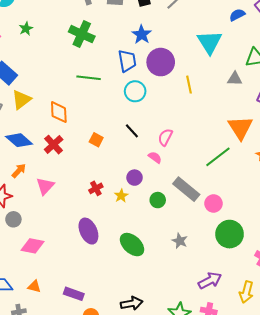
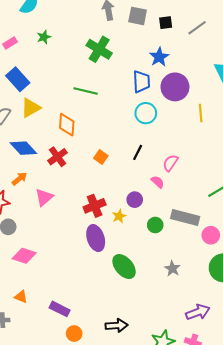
green line: (89, 78) -> (86, 91), moved
black line: (132, 131) -> (138, 152), turned 63
red cross: (96, 188) -> (95, 206), size x1.5
gray rectangle: (186, 189) -> (185, 217), turned -32
purple ellipse: (88, 231) -> (96, 238), moved

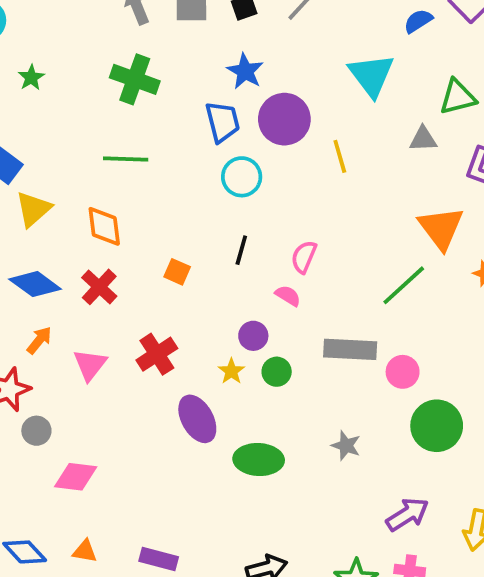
red cross: (95, 206) -> (157, 354), moved
green circle: (155, 225) -> (277, 372), moved
green ellipse: (124, 267) -> (259, 460), turned -35

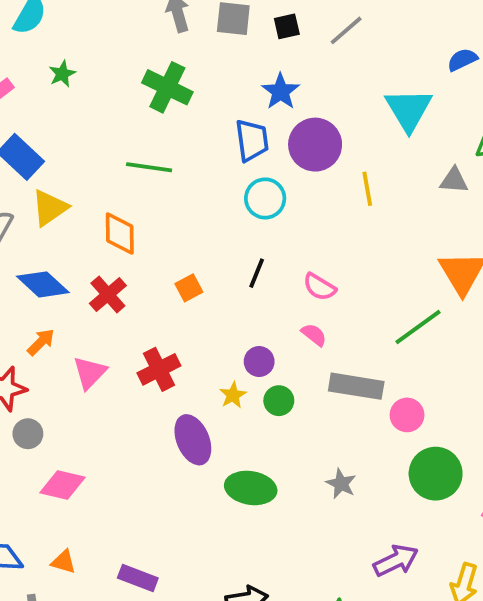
pink semicircle: (304, 257) -> (319, 287), turned -88
orange square: (177, 272) -> (189, 288), turned 32
pink semicircle: (288, 296) -> (314, 335), moved

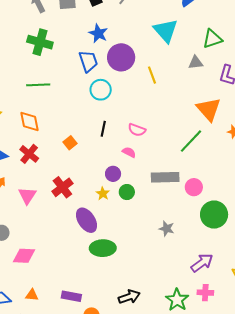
pink semicircle: (314, 335) -> (129, 152), moved
green ellipse: (251, 488) -> (103, 248), moved

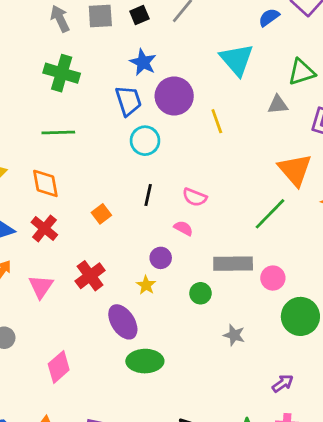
green circle: (127, 192) -> (200, 293), moved
pink diamond: (24, 256) -> (59, 367), moved, turned -45
purple arrow: (202, 263) -> (283, 383), size x0.7

